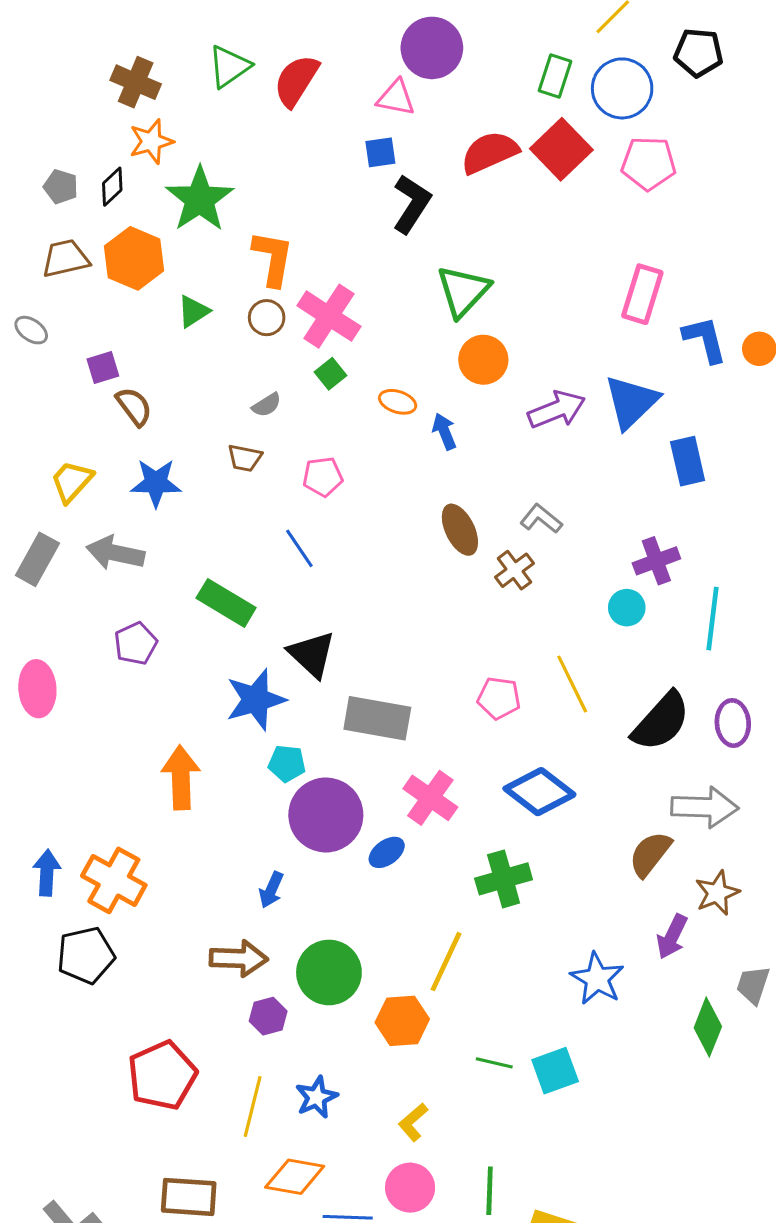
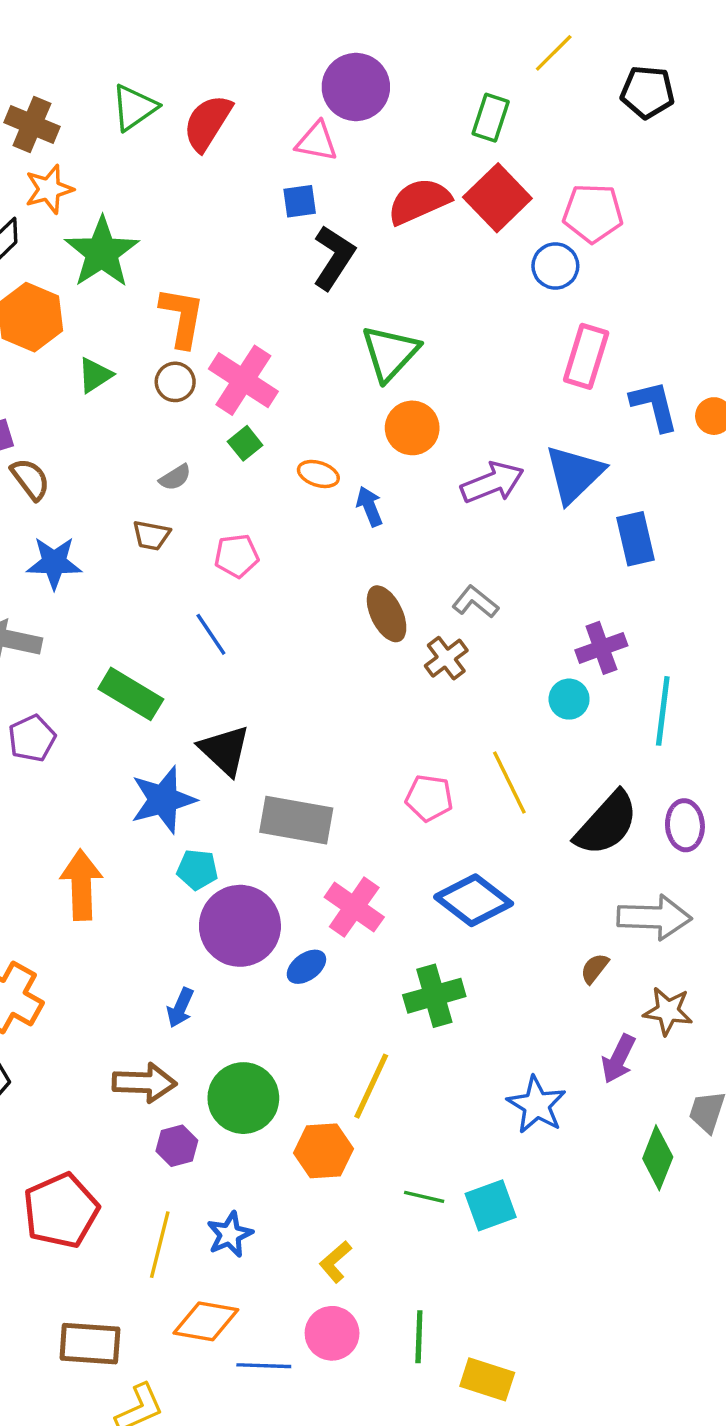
blue circle: (622, 88) -> (555, 266), moved, size x0.7
brown semicircle: (650, 854) -> (595, 968), size x0.6
brown star: (717, 893) -> (668, 1011), turned 30

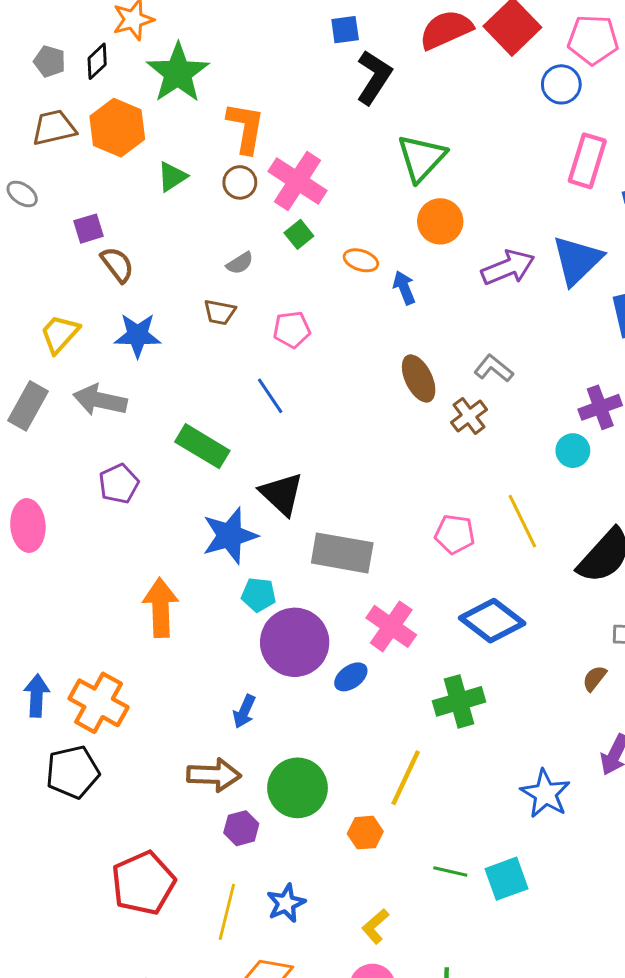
orange hexagon: (323, 1151) -> (365, 833), size x0.7

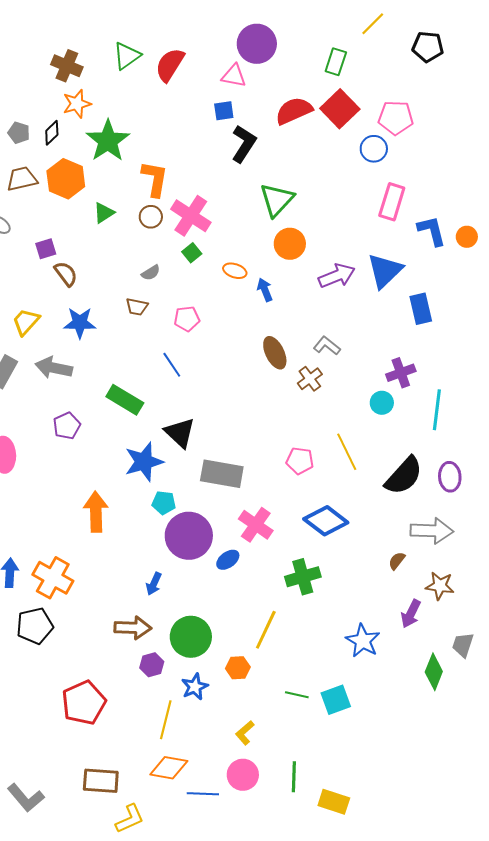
blue star: (286, 903) -> (195, 687), moved
yellow line: (227, 912) -> (166, 720), moved

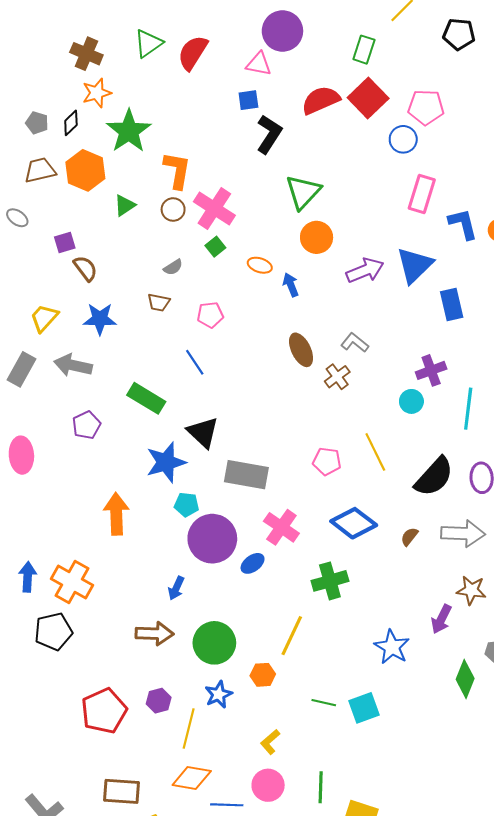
brown semicircle: (397, 561) -> (409, 537), moved
purple hexagon: (152, 665) -> (159, 701), moved

